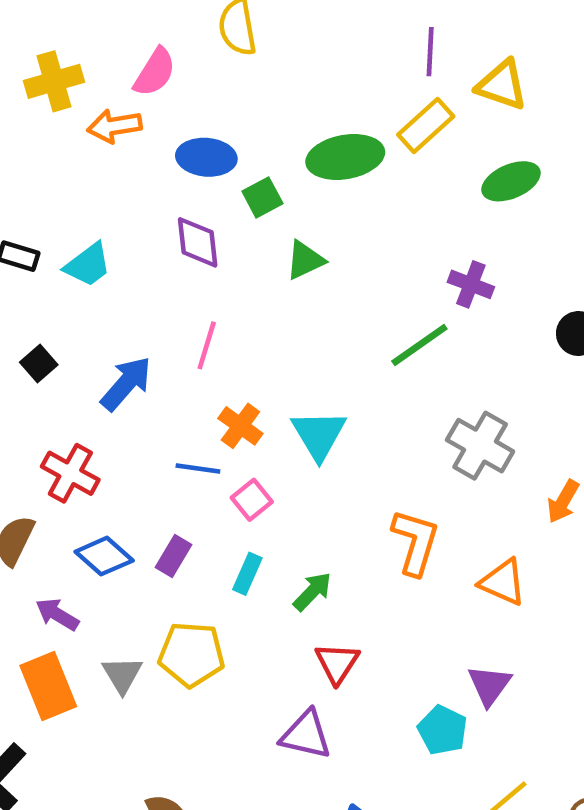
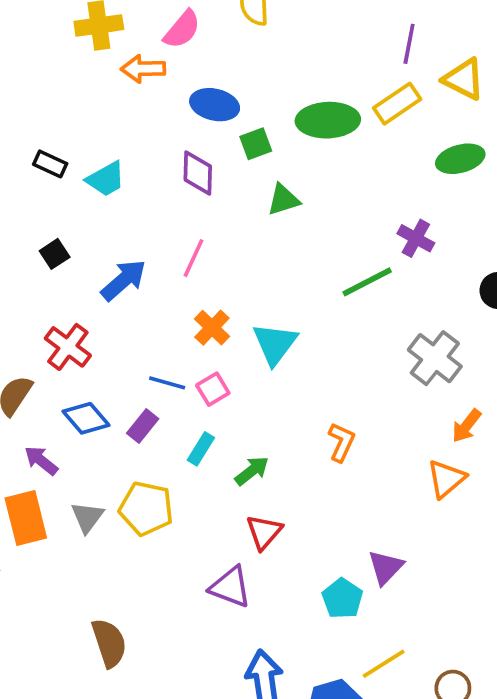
gray cross: (480, 446) -> (435, 358), moved
blue line: (198, 469) -> (167, 383), moved
orange L-shape: (415, 542) -> (341, 442), size x0.7
orange triangle: (503, 582) -> (446, 479), moved, turned 48

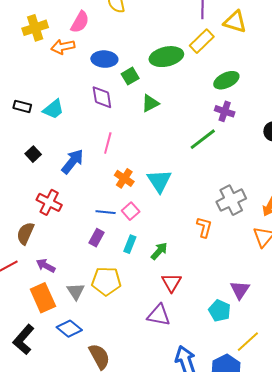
green ellipse: (460, 159) -> (226, 80), moved
gray cross: (435, 358) -> (231, 200), moved, turned 36
blue diamond: (86, 418) -> (69, 329), moved

